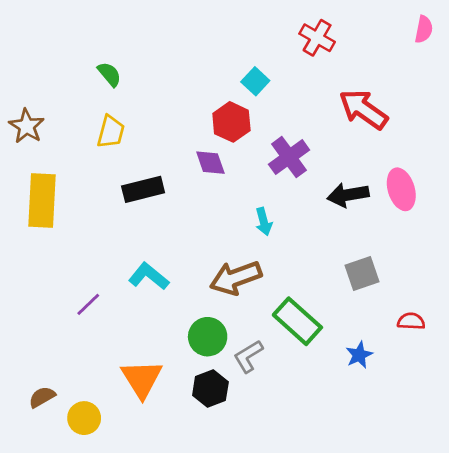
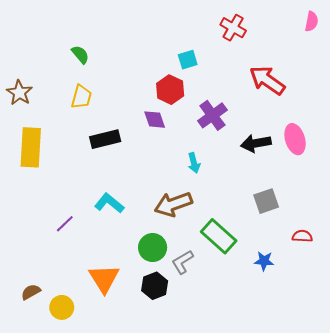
cyan square: (255, 81) -> (188, 60), turned 30
blue star: (359, 355) -> (264, 261), turned 30

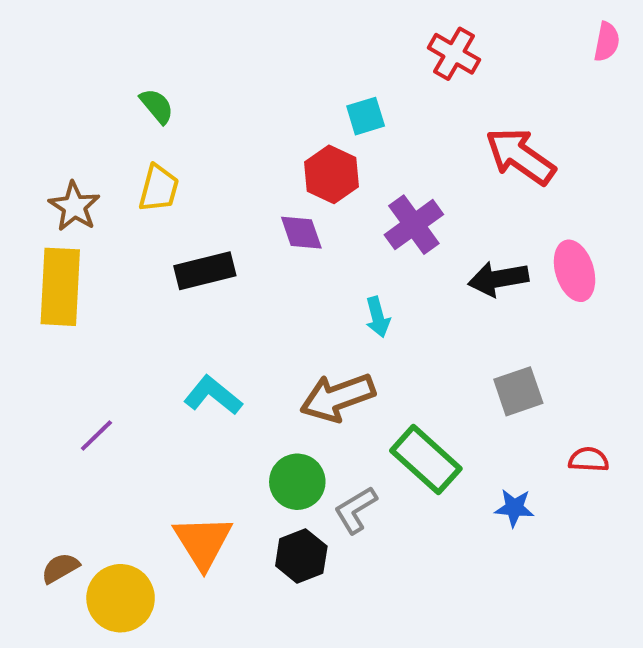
brown star: (19, 93) -> (74, 206), moved
purple line: (65, 224) -> (96, 435), moved
yellow circle: (62, 307) -> (121, 598), size x1.4

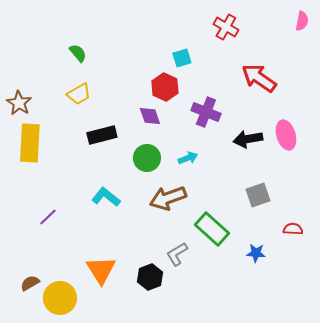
yellow trapezoid: (159, 188) -> (79, 94), turned 45
brown star: (74, 206) -> (19, 103), moved
purple cross: (414, 225) -> (206, 112), turned -32
cyan arrow: (378, 317) -> (188, 158), turned -96
green circle: (297, 482) -> (147, 158), moved

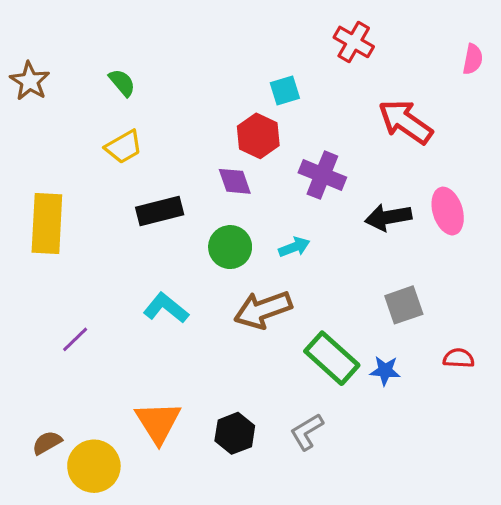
pink semicircle: (302, 21) -> (473, 59), moved
brown star: (19, 103) -> (30, 81), moved
blue star: (256, 253) -> (385, 371), moved
gray L-shape: (177, 254) -> (307, 432), moved

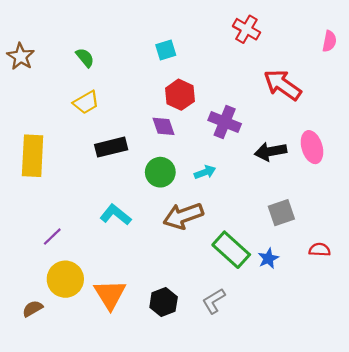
cyan square: (285, 90) -> (166, 50), moved
blue star: (385, 371) -> (268, 258), turned -30
yellow circle: (94, 466) -> (65, 279), moved

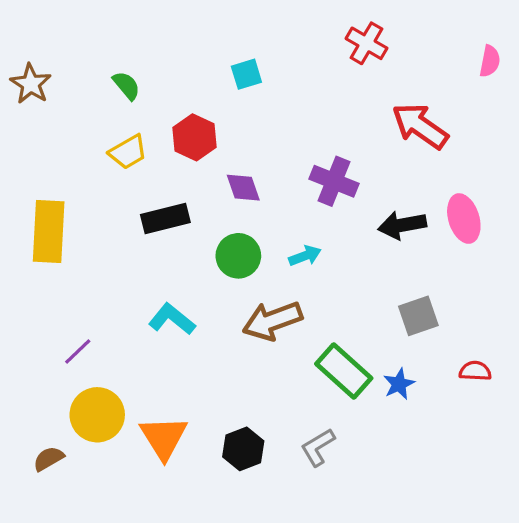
red hexagon: (180, 95) -> (195, 137), moved

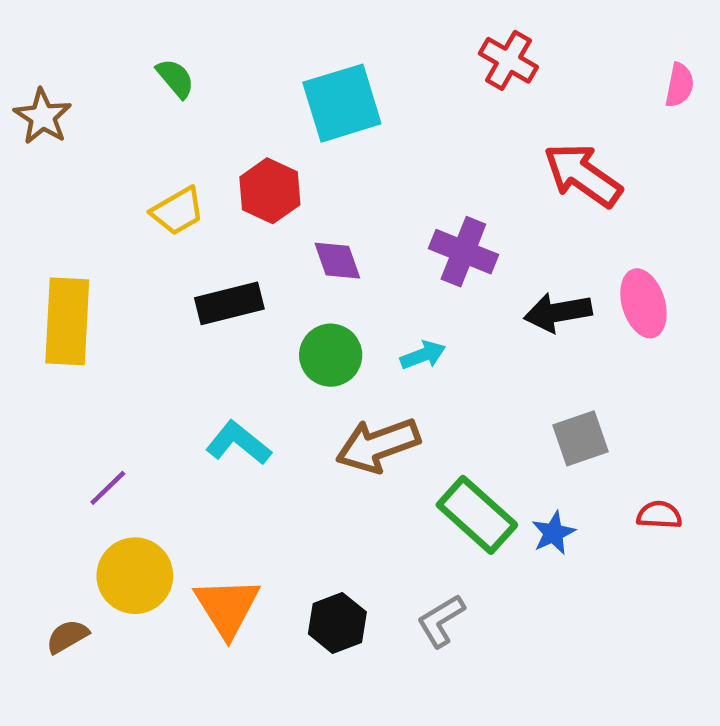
cyan square: (246, 74) -> (342, 103), size x1.8
green semicircle: (126, 85) -> (175, 78), moved

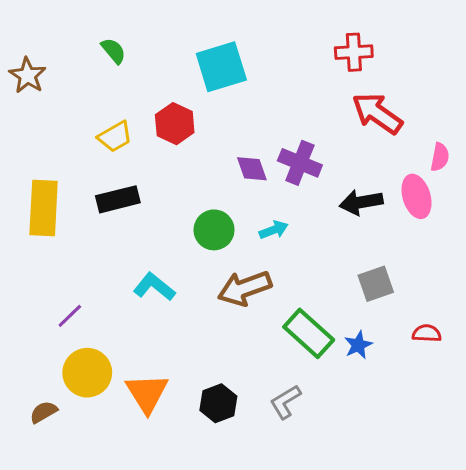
red cross: (508, 60) -> (354, 52), moved, turned -33
pink semicircle: (679, 85) -> (440, 157), moved
purple diamond: (337, 261) -> (252, 169), moved
black rectangle: (229, 303) -> (118, 199), moved

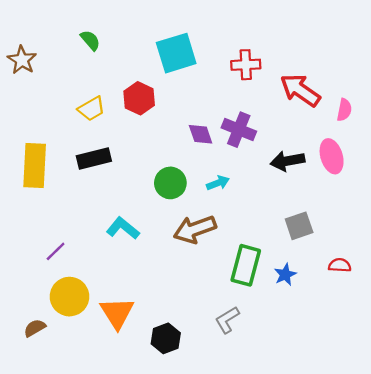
red cross: (354, 52) -> (246, 65), moved
pink semicircle: (440, 157) -> (344, 110), moved
green rectangle: (309, 333) -> (246, 265), turned 63
black hexagon: (218, 403) -> (166, 338), moved

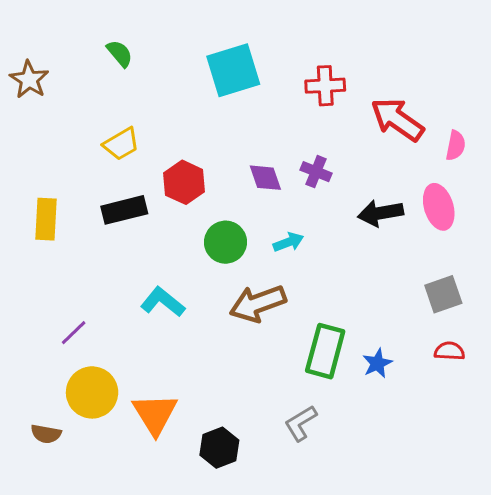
red hexagon: (139, 98) -> (184, 182), moved
purple cross: (239, 130) -> (316, 172), size x0.7
yellow rectangle: (35, 166) -> (46, 219), size x0.7
gray square: (299, 226) -> (443, 294), moved
brown semicircle: (35, 328) -> (46, 434), turned -140

